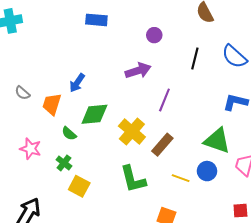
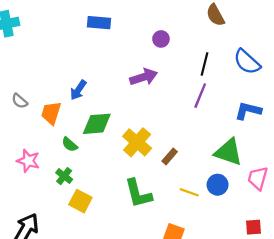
purple line: (164, 100) -> (200, 96), moved
brown rectangle: (162, 145) -> (170, 156), size x0.7

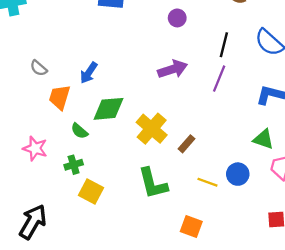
purple arrow: (144, 77) -> (173, 69), moved
gray semicircle: (20, 101) -> (39, 68), moved
green triangle: (228, 152) -> (263, 139), moved, size x0.7
green cross: (64, 176) -> (74, 165), turned 35

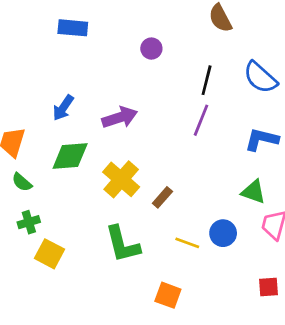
purple arrow: (173, 69) -> (120, 117), moved
blue arrow: (89, 73) -> (63, 108), moved
green semicircle: (79, 131) -> (22, 182), moved

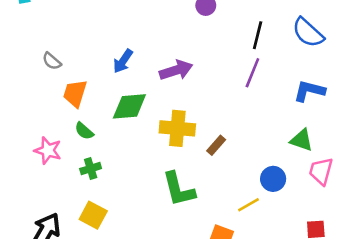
yellow cross: (121, 179) -> (177, 128), turned -36
yellow line: (187, 243) -> (248, 205), moved, turned -50
yellow square: (49, 254) -> (93, 215), moved

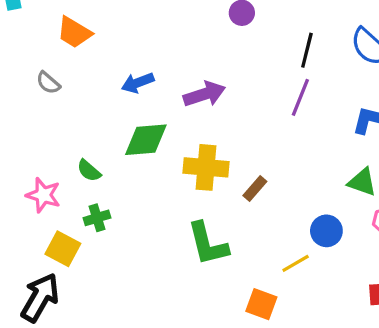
blue arrow: (123, 61) -> (138, 83), turned 35
orange trapezoid: (75, 93) -> (74, 32), moved, turned -76
yellow square: (93, 215) -> (63, 249), moved

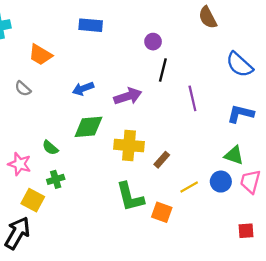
black line: (307, 50) -> (163, 70), moved
purple line: (300, 97) -> (192, 98), turned -35
blue circle: (326, 231) -> (221, 182), moved
yellow line: (296, 263) -> (189, 187), moved
orange square: (261, 304) -> (162, 212), moved

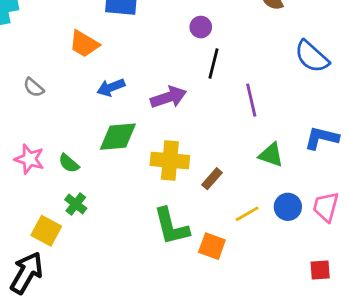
orange trapezoid: (40, 55) -> (84, 44), moved
blue L-shape: (241, 114) -> (322, 138), moved
green triangle: (234, 155) -> (271, 155), moved
pink star: (20, 164) -> (29, 159), moved
green cross: (56, 179) -> (76, 204), turned -35

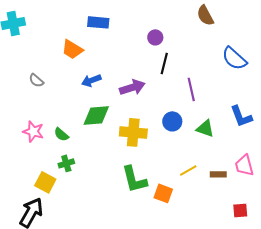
blue L-shape: (322, 138) -> (241, 116), turned -125
brown rectangle: (212, 179) -> (218, 174), moved, turned 49
green cross: (76, 204) -> (66, 163), turned 35
blue circle: (288, 207) -> (172, 121), moved
pink trapezoid: (326, 207) -> (244, 165), turned -30

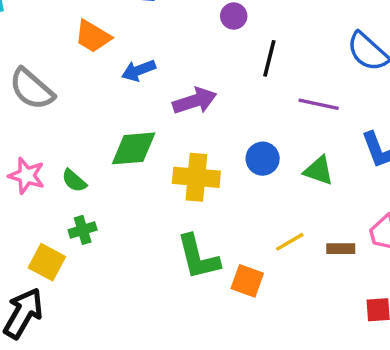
black line: (164, 63) -> (269, 58), moved
gray semicircle: (36, 80) -> (32, 89), size x1.8
blue arrow: (91, 80) -> (139, 70), moved
purple line: (191, 89) -> (319, 104), moved, turned -65

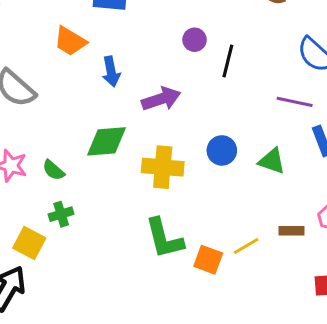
purple circle: (234, 16) -> (195, 40), moved
blue arrow: (139, 70) -> (111, 72), turned -80
purple line: (319, 104) -> (295, 102), moved
yellow line: (290, 242) -> (246, 246), moved

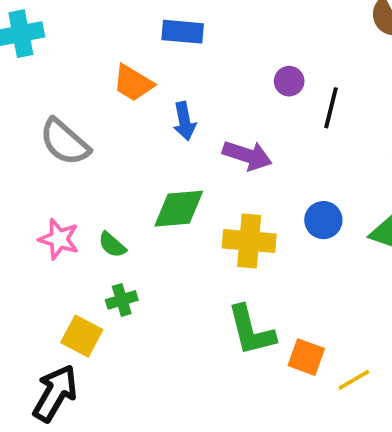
purple arrow: (161, 99) -> (247, 155), turned 36
yellow line: (246, 246) -> (354, 380), moved

